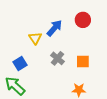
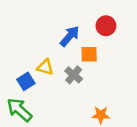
yellow triangle: (35, 38) -> (45, 67), moved, turned -40
orange square: (83, 61) -> (89, 54), moved

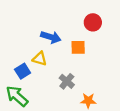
blue arrow: (70, 36) -> (51, 37), moved, turned 66
gray cross: (74, 75) -> (67, 81), moved

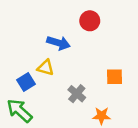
red circle: (93, 22) -> (90, 21), moved
orange square: (78, 47) -> (114, 77), moved

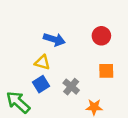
red circle: (90, 21) -> (101, 36), moved
blue square: (26, 82) -> (41, 84), moved

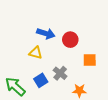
red circle: (101, 36) -> (70, 40), moved
blue square: (41, 84) -> (41, 80), moved

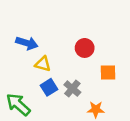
blue arrow: (46, 33) -> (27, 43), moved
blue square: (41, 80) -> (49, 87), moved

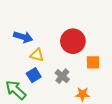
red circle: (85, 48) -> (73, 41), size x1.5
blue square: (49, 87) -> (34, 75), moved

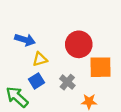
yellow triangle: (37, 55) -> (40, 59), turned -32
orange square: (93, 62) -> (100, 67), size x1.5

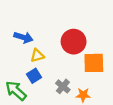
gray cross: (67, 82) -> (63, 86), moved

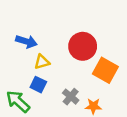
orange square: (94, 63) -> (105, 70), turned 30
blue square: (34, 76) -> (38, 85), turned -32

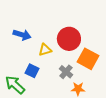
yellow triangle: (42, 62) -> (45, 50), moved
gray cross: (71, 97) -> (66, 72), moved

